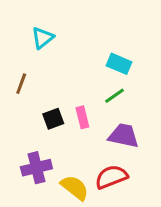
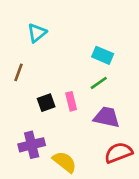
red semicircle: (111, 177) -> (118, 153), moved

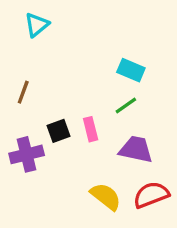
cyan triangle: (37, 33) -> (37, 25), moved
purple cross: (32, 145) -> (27, 154), moved
yellow semicircle: (64, 162) -> (106, 196), moved

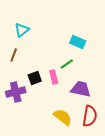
cyan triangle: (37, 25) -> (22, 30), moved
green line: (126, 106) -> (67, 64), moved
red semicircle: (151, 195) -> (90, 116), turned 120

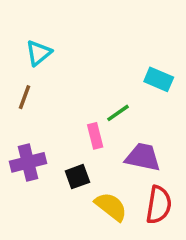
cyan rectangle: (78, 42) -> (159, 79), moved
black square: (35, 78) -> (77, 177), moved

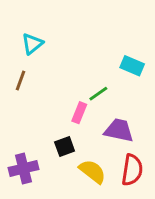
pink rectangle: (95, 136) -> (79, 113), turned 36
purple cross: (28, 162) -> (23, 168), moved

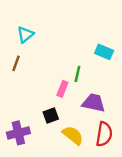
green line: (98, 94) -> (77, 74), turned -42

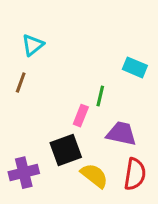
black square: (51, 116) -> (66, 150), size x1.5

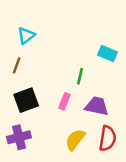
pink rectangle: (81, 116) -> (64, 101), moved
black square: (66, 150) -> (26, 100), moved
yellow semicircle: (94, 176) -> (75, 140), turned -90

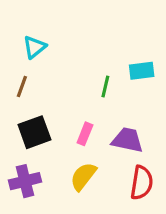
cyan rectangle: (107, 53) -> (142, 71), turned -30
green line: (80, 76) -> (105, 87), moved
yellow semicircle: (75, 140) -> (83, 176), moved

